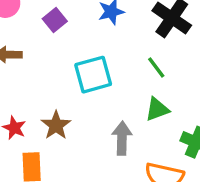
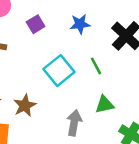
green line: (156, 67) -> (96, 66), moved
cyan square: (93, 75) -> (59, 71), turned -32

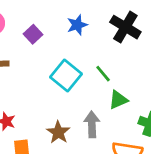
green line: (96, 66) -> (103, 74), moved
brown star: (25, 106) -> (58, 132), moved

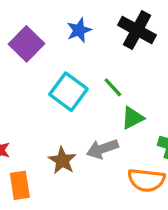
purple square: (33, 34) -> (26, 44), size x1.5
gray arrow: (92, 124) -> (102, 149), turned -105

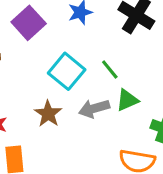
gray arrow: (102, 149) -> (94, 109), moved
brown star: (62, 160) -> (48, 114), moved

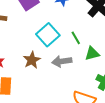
green triangle: (127, 100) -> (92, 54), moved

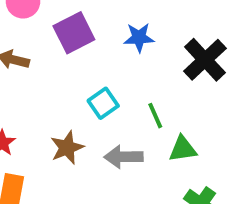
cyan square: (48, 35) -> (103, 103), size x0.7

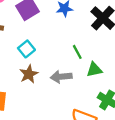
cyan square: (103, 103) -> (26, 49), moved

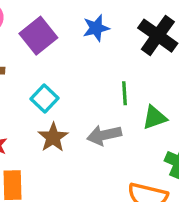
green line: (77, 52) -> (125, 93), turned 32

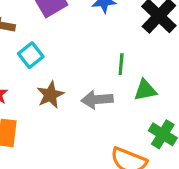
cyan square: (45, 98) -> (31, 55), moved

